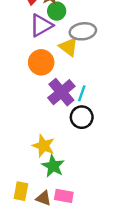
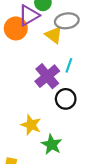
orange circle: (41, 62) -> (16, 28), moved
cyan line: (82, 93) -> (69, 65), moved
green star: (53, 166) -> (52, 144), moved

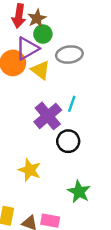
yellow triangle: (54, 35) -> (41, 70), moved
green star: (52, 144) -> (79, 192), moved

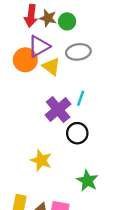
brown star: (37, 18) -> (48, 18), turned -30
green circle: (43, 34) -> (67, 21), moved

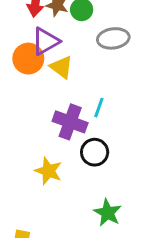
gray ellipse: (78, 52) -> (113, 38), moved
purple cross: (58, 109) -> (70, 122), turned -30
yellow star: (41, 160) -> (48, 171), moved

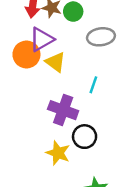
cyan line: (99, 108) -> (93, 85), moved
yellow star: (48, 171) -> (58, 153), moved

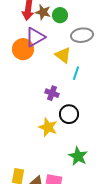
yellow triangle: (56, 62) -> (63, 55), moved
purple cross: (63, 110) -> (52, 93), size x0.6

